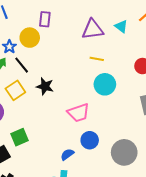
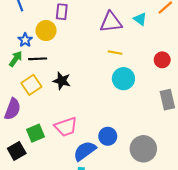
black line: (22, 65) -> (38, 59), turned -54
pink trapezoid: (78, 113) -> (66, 127), moved
blue semicircle: (67, 154) -> (85, 151), size x1.6

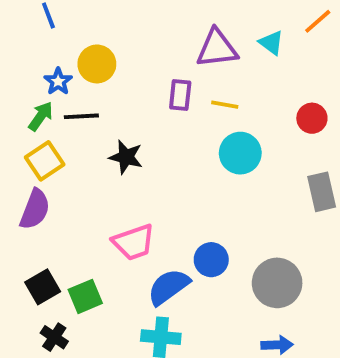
purple rectangle: (62, 12) -> (180, 95), moved
yellow square: (31, 85) -> (45, 161), moved
green square: (36, 133) -> (85, 296), moved

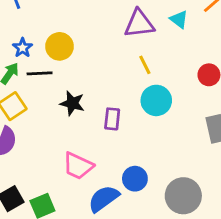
yellow circle: (97, 64) -> (60, 46), moved
purple rectangle: (180, 95) -> (112, 119), moved
yellow line: (225, 105) -> (145, 65), turned 54
pink trapezoid: (134, 242) -> (78, 166), turned 44

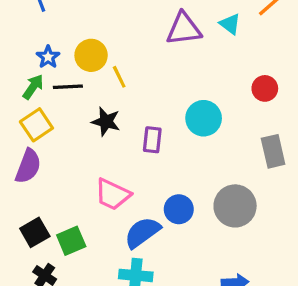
yellow line: (145, 65) -> (119, 77), moved
gray circle: (183, 196) -> (235, 206), moved

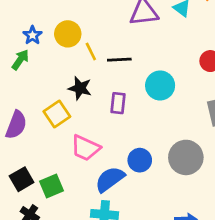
black line: (68, 87) -> (119, 60), moved
yellow square: (36, 125) -> (57, 114), moved

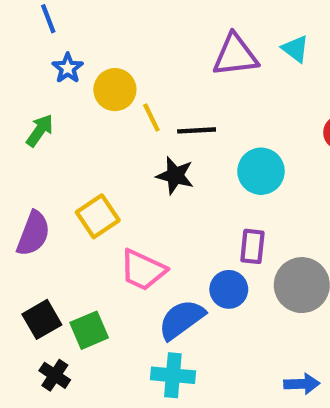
blue star: (32, 35) -> (68, 68), moved
black star: (80, 88) -> (175, 176), moved
purple rectangle: (118, 103) -> (252, 246), moved

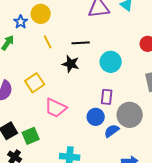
blue star: (68, 68) -> (21, 22), moved
yellow circle: (115, 90) -> (41, 14), moved
yellow line: (151, 118) -> (48, 42), moved
blue semicircle: (182, 319) -> (112, 131), moved, size x0.7

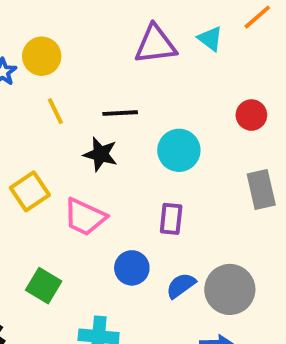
pink trapezoid: (56, 108) -> (85, 217), moved
gray circle: (130, 115) -> (230, 289), moved
blue circle: (96, 117) -> (132, 268), moved
green square: (31, 136) -> (44, 286), moved, turned -36

